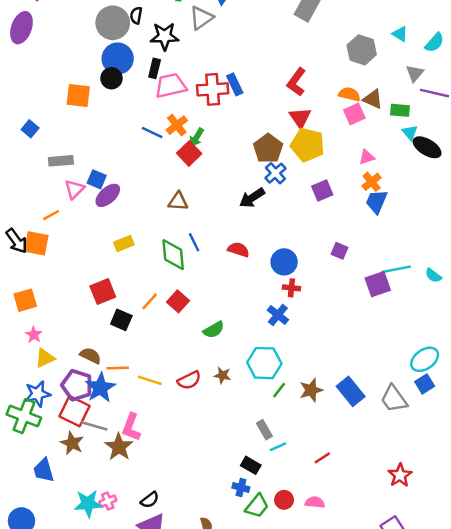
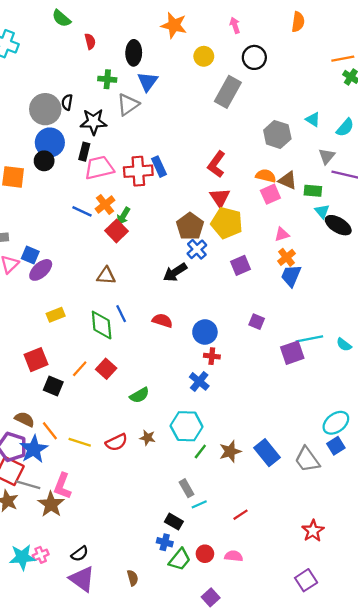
orange line: (118, 368) -> (50, 431), turned 54

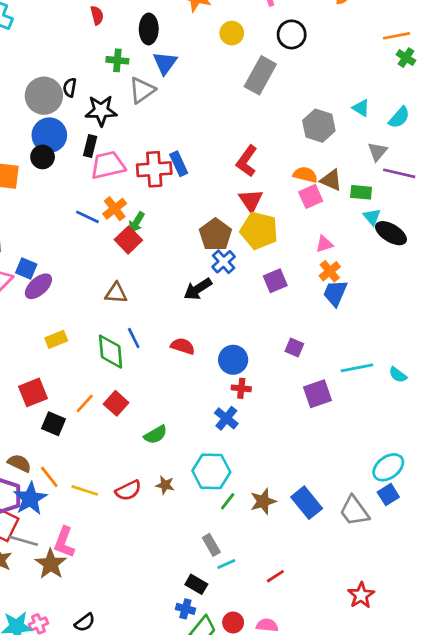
purple square: (292, 353) -> (317, 394), moved

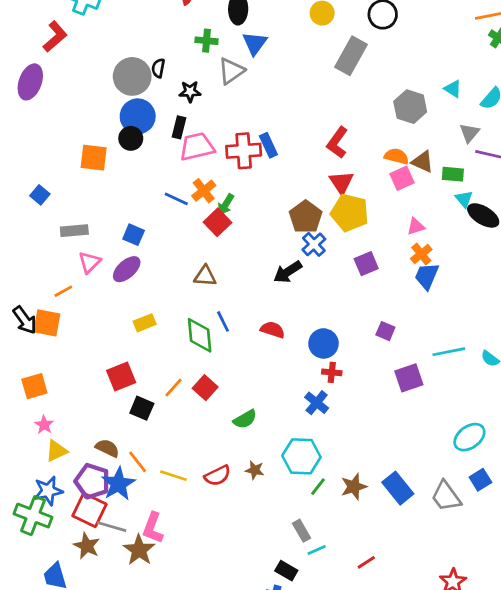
black star: (101, 111) -> (190, 92), size x0.7
blue square: (26, 269) -> (134, 235), moved
cyan ellipse: (388, 467) -> (469, 437), moved

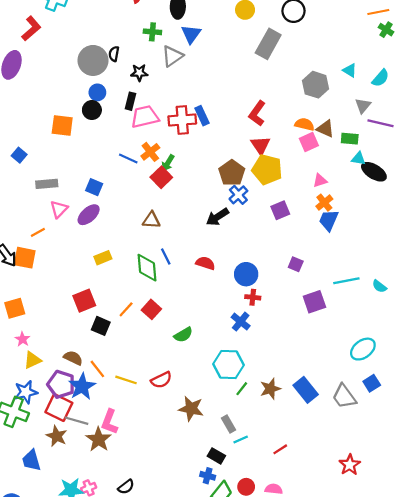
blue circle: (138, 116) -> (97, 92), size x0.6
cyan triangle: (464, 199) -> (358, 159), turned -40
brown star: (255, 470) -> (191, 409), moved, size x1.6

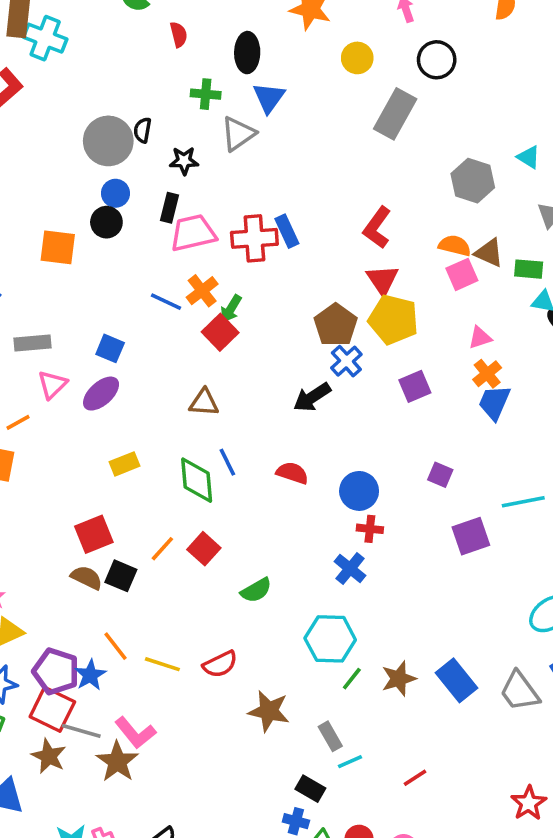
brown semicircle: (73, 358) -> (87, 578), moved
blue star: (82, 387) -> (90, 675), size x0.7
pink L-shape: (110, 422) -> (135, 733), turned -60

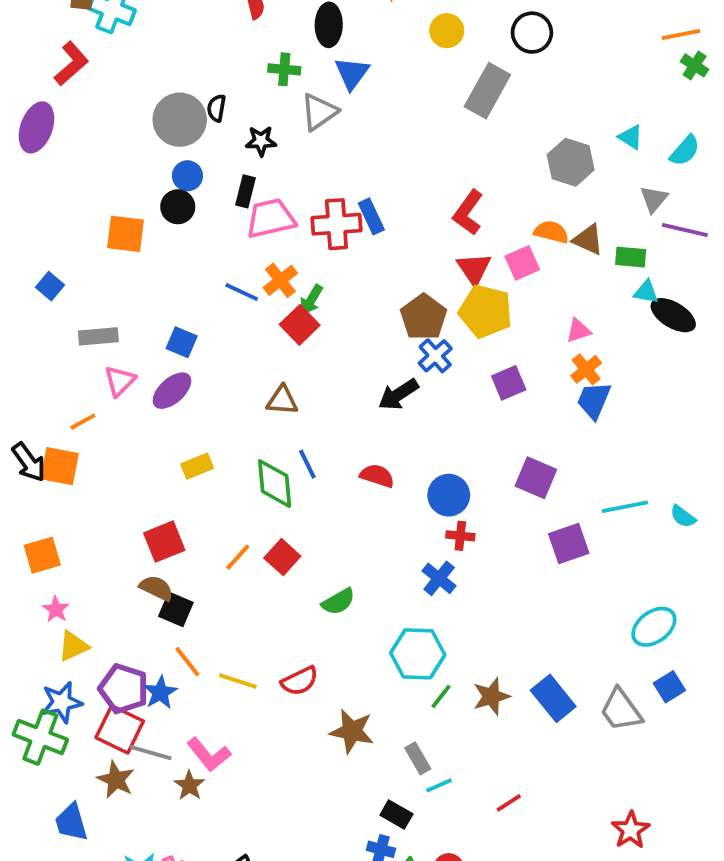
pink square: (462, 274) -> (522, 263), moved
purple square: (440, 475) -> (536, 478), size x1.5
black square: (121, 576) -> (176, 609), moved
brown star: (117, 762) -> (189, 785), size x0.7

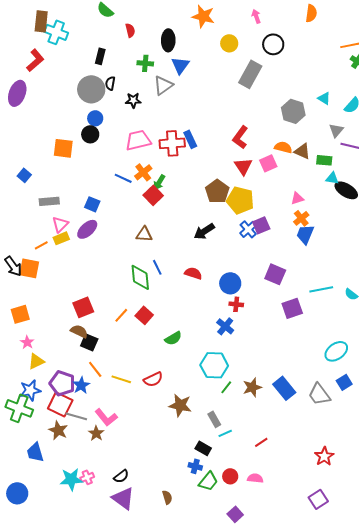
black rectangle: (246, 191) -> (100, 56), moved
yellow pentagon: (485, 311) -> (240, 200), moved
blue cross: (435, 356) -> (248, 229), moved
yellow rectangle: (197, 466) -> (61, 238), moved

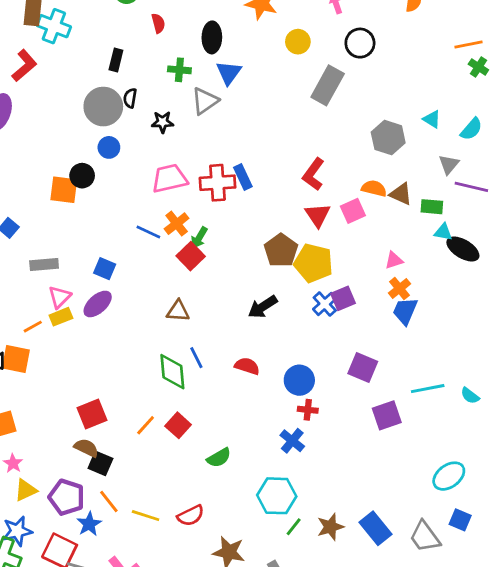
black circle: (90, 134) -> (82, 176), moved
blue square: (344, 382) -> (460, 520), turned -35
purple pentagon: (62, 383) -> (67, 497), moved

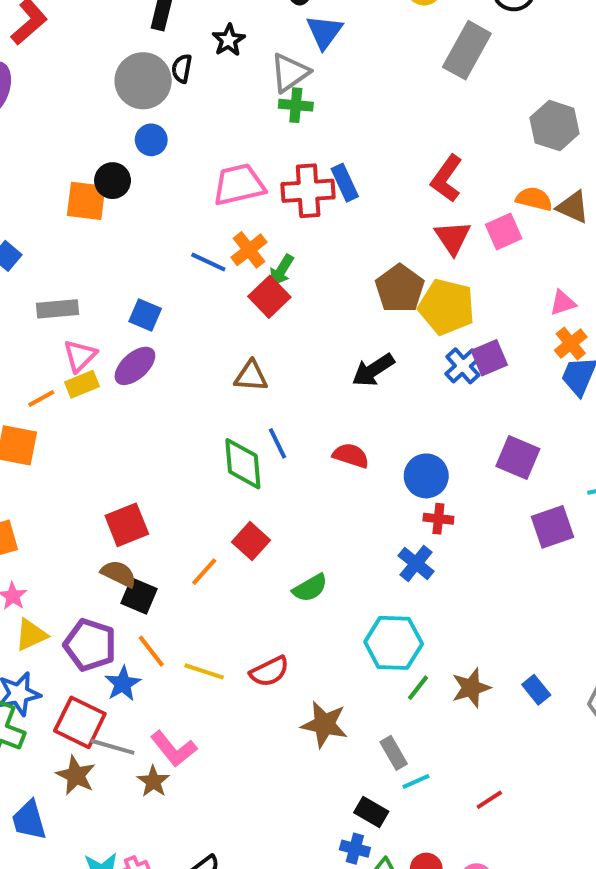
green cross: (179, 70) -> (296, 105), moved
black star: (162, 122) -> (229, 40), moved, turned -30
orange line: (146, 425) -> (204, 572), moved
blue rectangle: (375, 528) -> (536, 690), size x0.6

